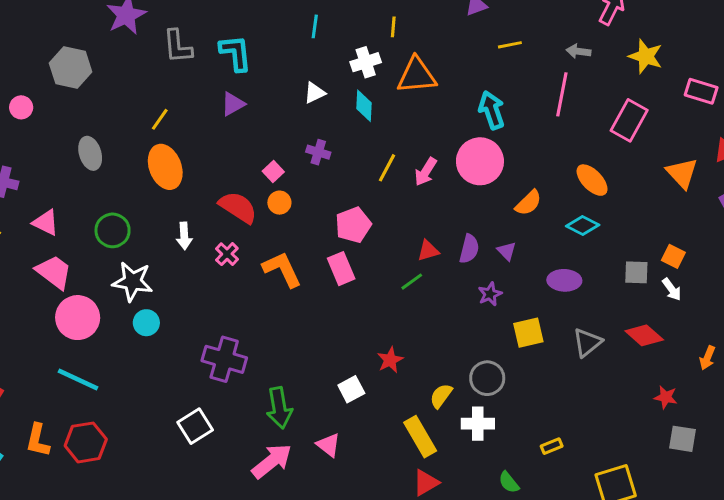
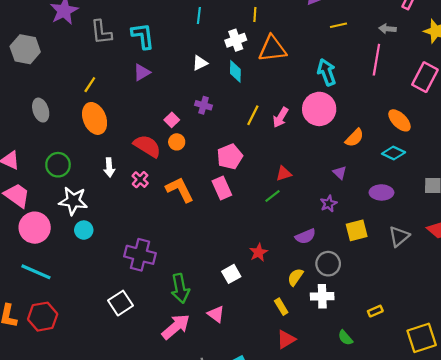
purple semicircle: (469, 249) -> (305, 236), moved, turned 54
yellow rectangle: (420, 437) -> (281, 307), size x0.6

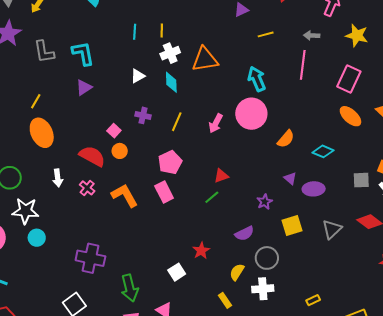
yellow line: (255, 14) -> (162, 31), moved
yellow line: (253, 115) -> (177, 122), moved
orange ellipse: (399, 120) -> (350, 116), moved
purple triangle: (340, 173) -> (290, 178), moved

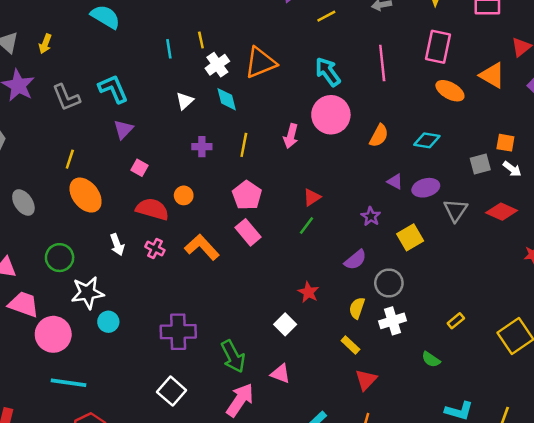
pink line: (303, 65) -> (382, 63), moved
pink square: (114, 131) -> (140, 168), moved
gray triangle: (332, 229) -> (455, 210), moved

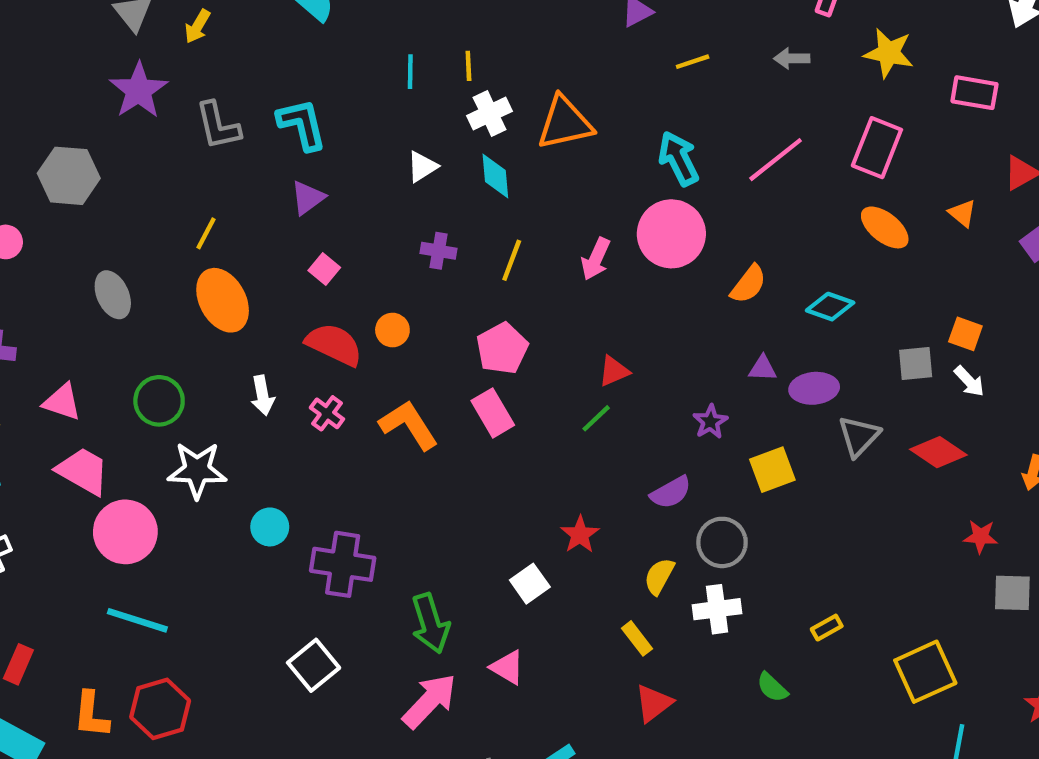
pink line: (382, 63) -> (776, 160), turned 48
orange triangle: (492, 75) -> (962, 213), size x0.6
purple triangle: (395, 181) -> (763, 368), turned -35
cyan circle: (108, 322) -> (270, 527), moved

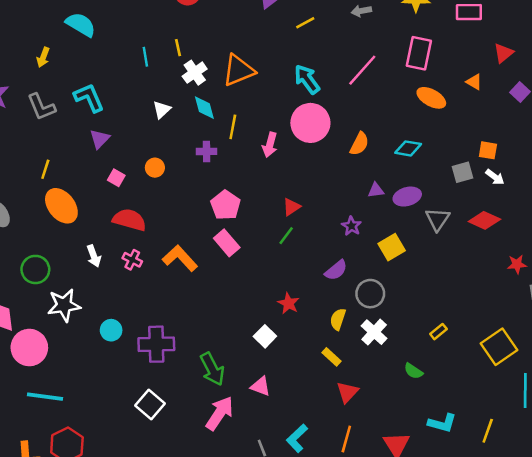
yellow arrow: (197, 26) -> (43, 57), moved
purple cross: (439, 251) -> (207, 151), moved
yellow line: (512, 260) -> (233, 127), moved
orange circle: (392, 330) -> (155, 168), moved
white cross: (717, 609) -> (374, 332), turned -30

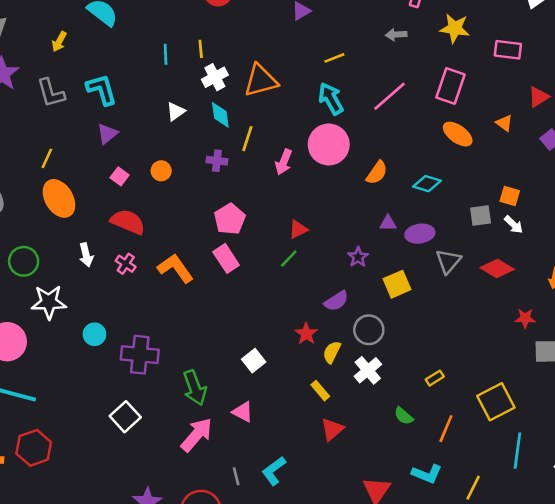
yellow line: (305, 23) -> (334, 58), moved
red star: (289, 303) -> (306, 334), moved
orange line: (346, 439) -> (446, 429), moved

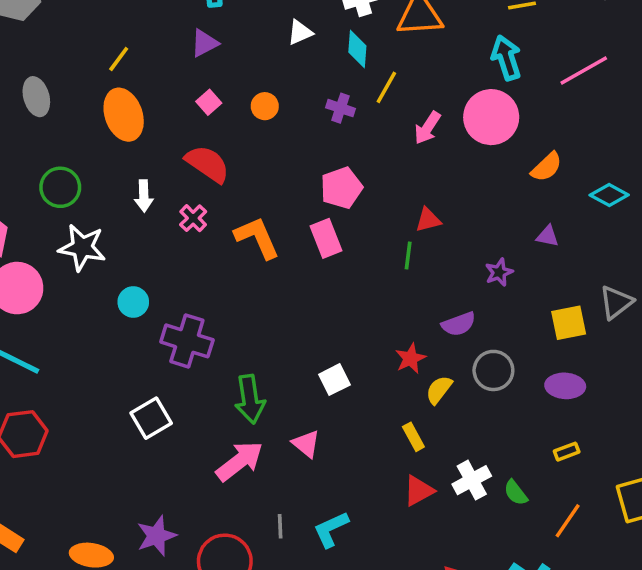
purple ellipse: (420, 234) -> (565, 386), moved
green line: (289, 258) -> (408, 255), turned -48
yellow square: (397, 284) -> (569, 323), moved
white cross: (368, 370) -> (472, 480), moved

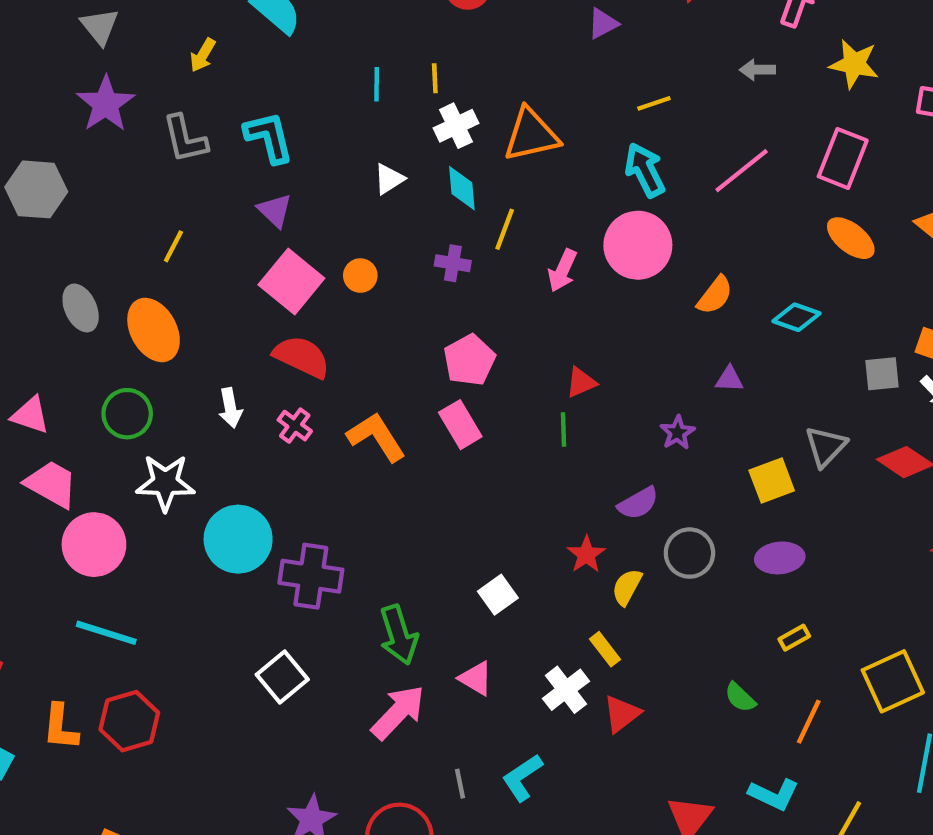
purple triangle: (204, 43) -> (275, 210), turned -40
pink square: (209, 102) -> (291, 281), size x2.0
orange ellipse: (124, 115) -> (154, 330), moved
cyan circle: (133, 302) -> (238, 539), size x1.8
white cross: (472, 480) -> (566, 690), moved

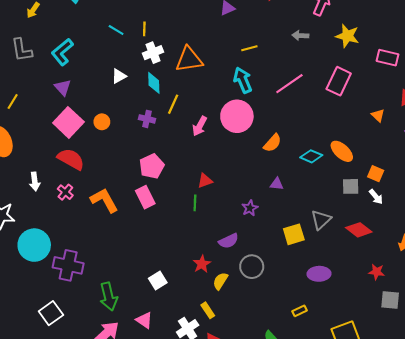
cyan line: (377, 84) -> (116, 30), turned -63
cyan L-shape: (269, 137) -> (62, 52), turned -120
orange ellipse: (851, 238) -> (342, 151), moved
purple ellipse: (780, 558) -> (319, 274), moved

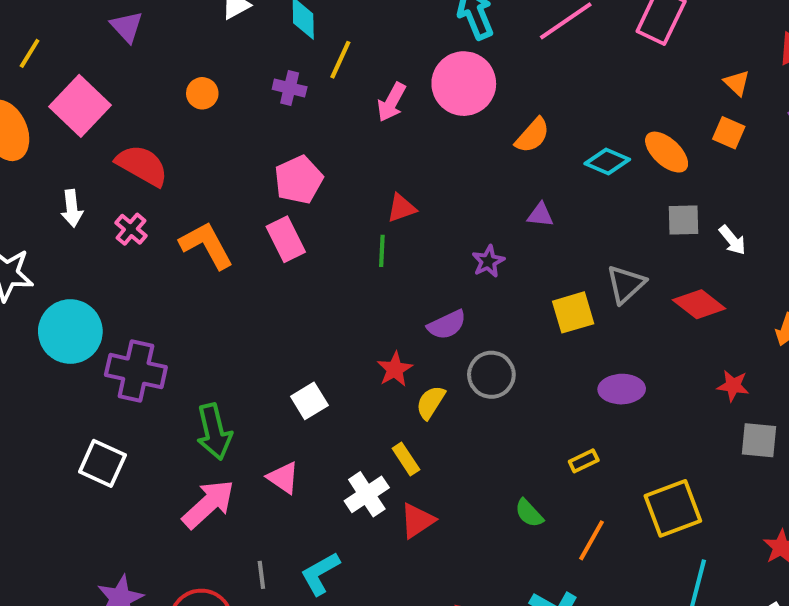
pink square: (68, 122) -> (80, 106), moved
orange square: (376, 174) -> (729, 133), moved
white square: (51, 313) -> (102, 463), turned -30

